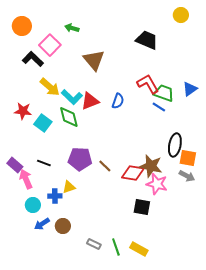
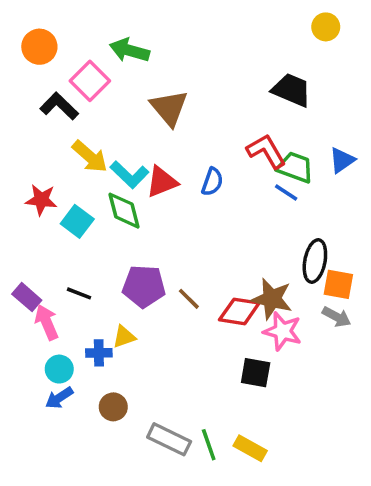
green arrow: (72, 28) -> (129, 50), size x1.5
black trapezoid: (147, 40) -> (292, 90), moved
blue arrow: (42, 224) -> (59, 398), moved
gray rectangle: (94, 244) -> (169, 439), size x1.6

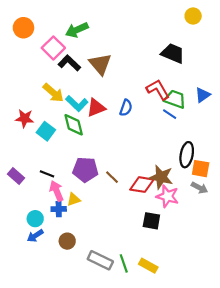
green arrow: (129, 50) -> (77, 30), turned -40
black L-shape: (59, 106) -> (69, 63), moved
pink arrow: (47, 322) -> (57, 191), moved

